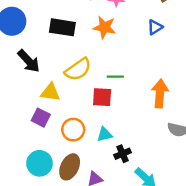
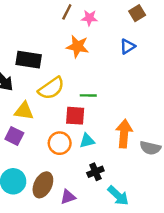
black rectangle: (62, 27) -> (29, 60), moved
orange arrow: (160, 93) -> (124, 134), moved
orange circle: (73, 130) -> (60, 143), moved
cyan triangle: (104, 134) -> (87, 141), moved

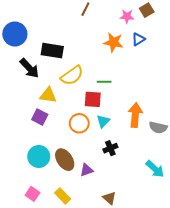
pink star: (89, 18) -> (127, 16), moved
orange star: (78, 47) -> (113, 42), moved
cyan triangle: (87, 141) -> (103, 121), turned -32
brown ellipse: (43, 185) -> (65, 160), turned -60
cyan arrow: (118, 196) -> (155, 169), moved

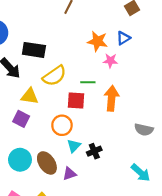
pink star: (127, 16) -> (110, 61), moved
orange arrow: (135, 115) -> (112, 98), moved
cyan triangle: (103, 121) -> (74, 146), moved

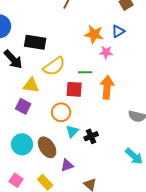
purple triangle: (70, 174) -> (67, 165), moved

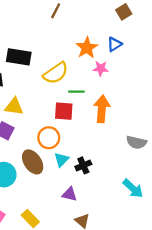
orange star: (94, 34) -> (87, 48), turned 30
yellow semicircle: (54, 66) -> (56, 73), moved
brown ellipse: (47, 147) -> (33, 162), moved
purple triangle: (67, 165) -> (70, 194), moved, turned 32

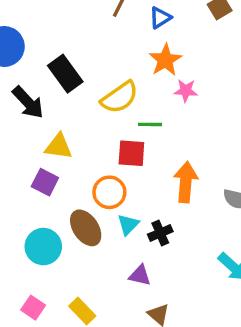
blue triangle: (115, 44) -> (160, 18), moved
black rectangle: (19, 57) -> (65, 74), turned 45
orange arrow: (102, 109) -> (186, 182), moved

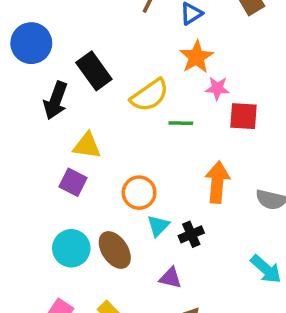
black arrow: (28, 102) -> (56, 100), turned 63
red square: (131, 153) -> (243, 116), moved
brown ellipse: (86, 228) -> (115, 250), moved

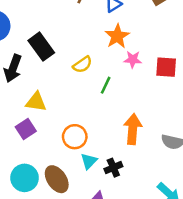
yellow semicircle: (150, 95) -> (82, 65), size x0.7
red square: (243, 116) -> (166, 67), moved
green line: (181, 123) -> (106, 85), turned -66
purple square: (73, 182) -> (26, 129), turned 30

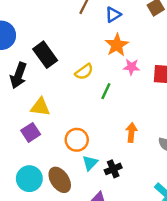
orange arrow: (133, 129) -> (131, 132), size x0.7

